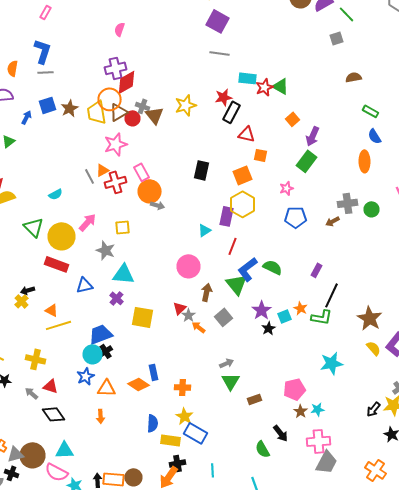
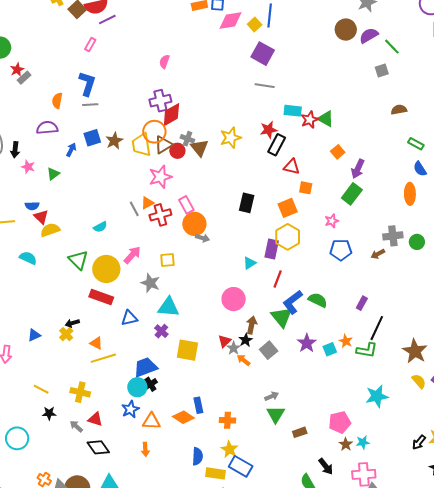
black star: (268, 328) -> (246, 340), moved

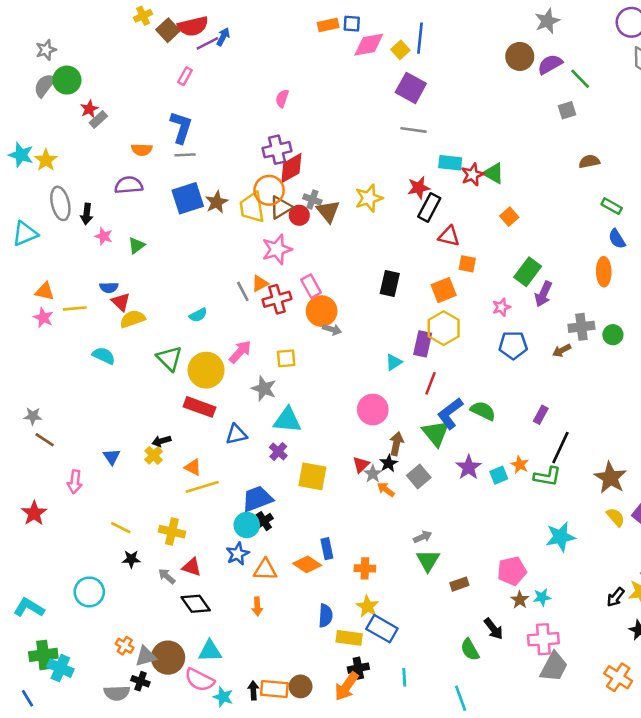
orange semicircle: (57, 101) -> (142, 150), turned -98
blue square: (92, 138) -> (188, 198), size x1.4
blue arrow: (71, 150) -> (223, 37), moved
purple arrow: (358, 169) -> (543, 294), moved
blue triangle: (34, 335) -> (112, 457), turned -40

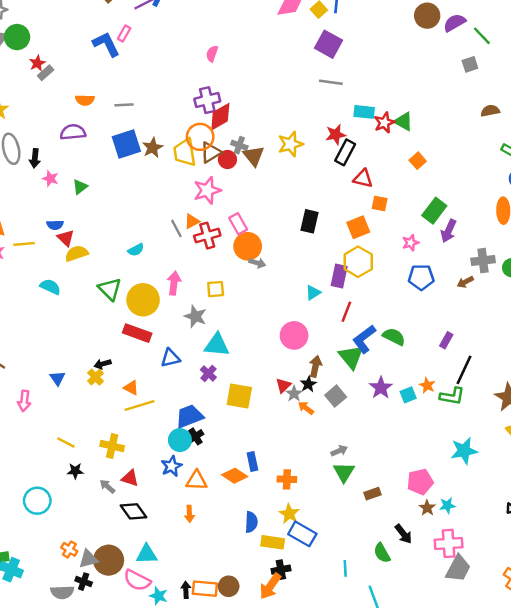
blue L-shape: (181, 127) -> (106, 44), moved, turned -44
pink arrow: (240, 352) -> (174, 283), turned -35
cyan line: (404, 677) -> (345, 568), moved

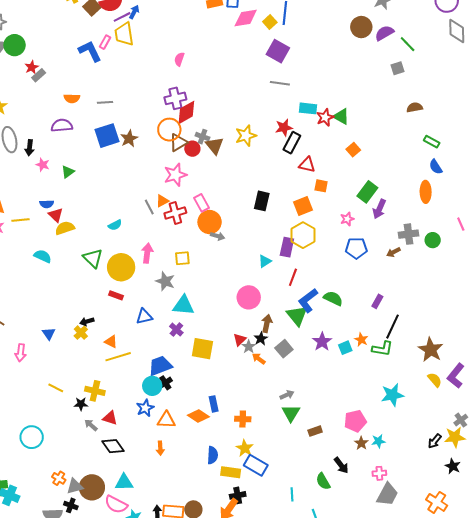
yellow trapezoid: (185, 152) -> (124, 34), moved
red rectangle: (137, 333) -> (116, 295), size x0.6
black star: (75, 471) -> (81, 404), moved
pink cross: (449, 543) -> (379, 473), size x0.6

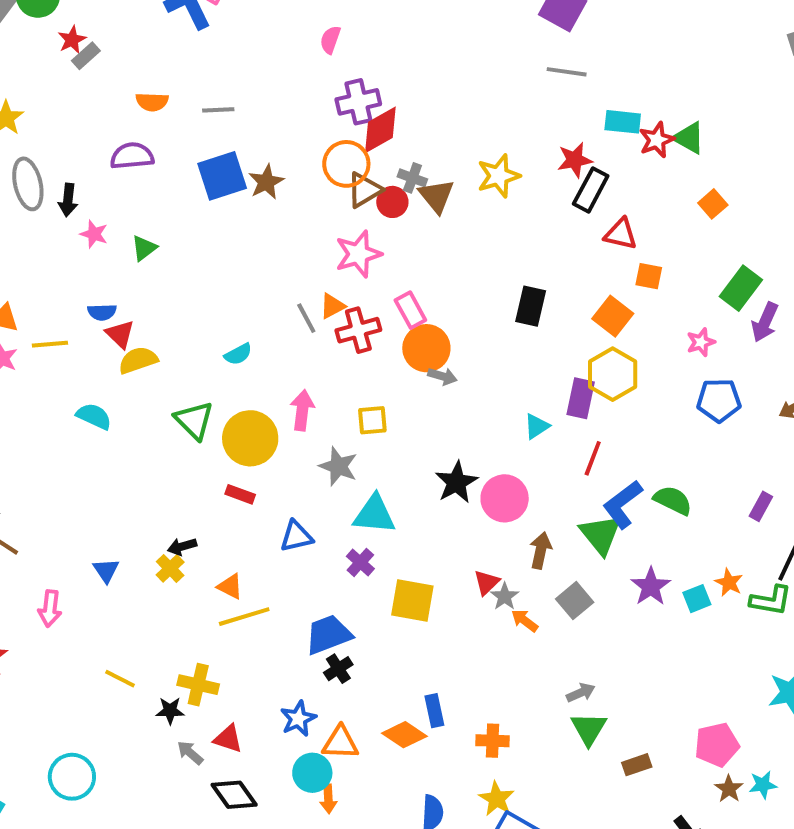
pink semicircle: (179, 59) -> (330, 40), moved
orange square: (303, 206) -> (613, 316), turned -30
black star: (261, 339) -> (456, 482), moved, size x1.5
cyan circle: (152, 386) -> (312, 773), moved

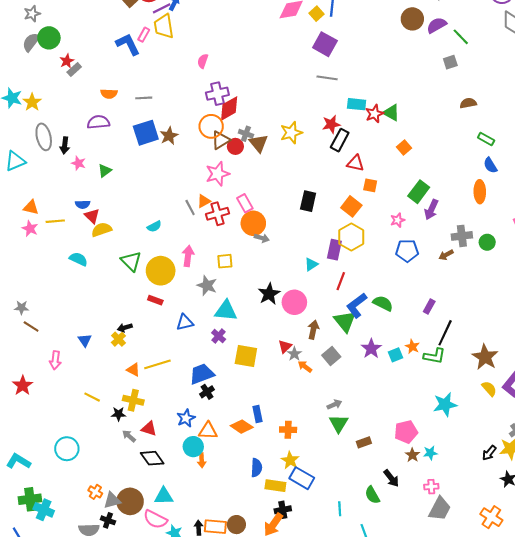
orange triangle: (230, 586) -> (133, 370), moved

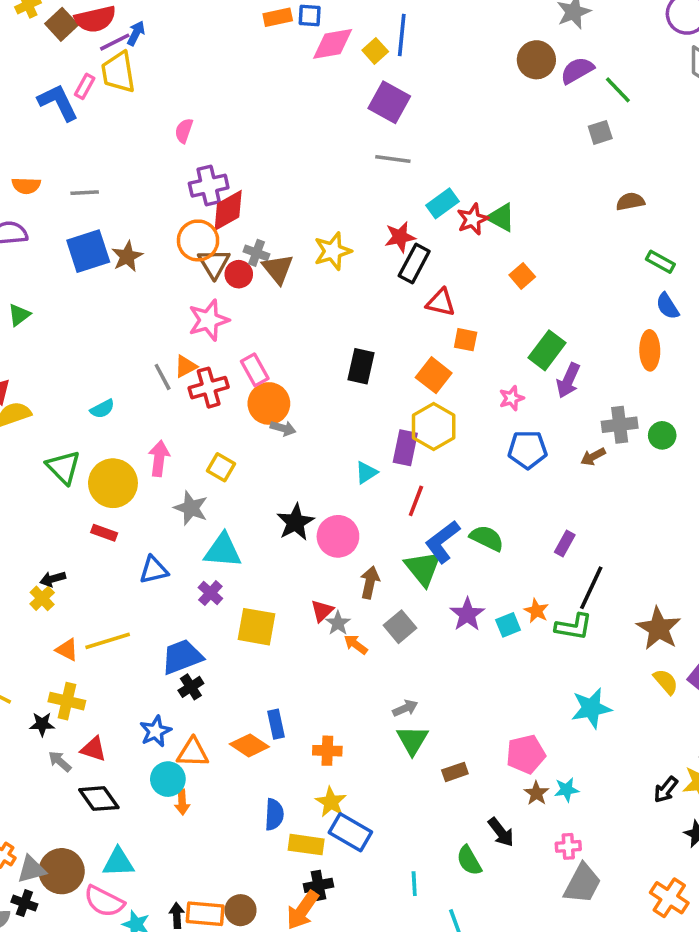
cyan rectangle: (357, 104) -> (442, 203), turned -42
brown triangle: (221, 140) -> (214, 264), turned -30
yellow square: (225, 261) -> (221, 467), turned 35

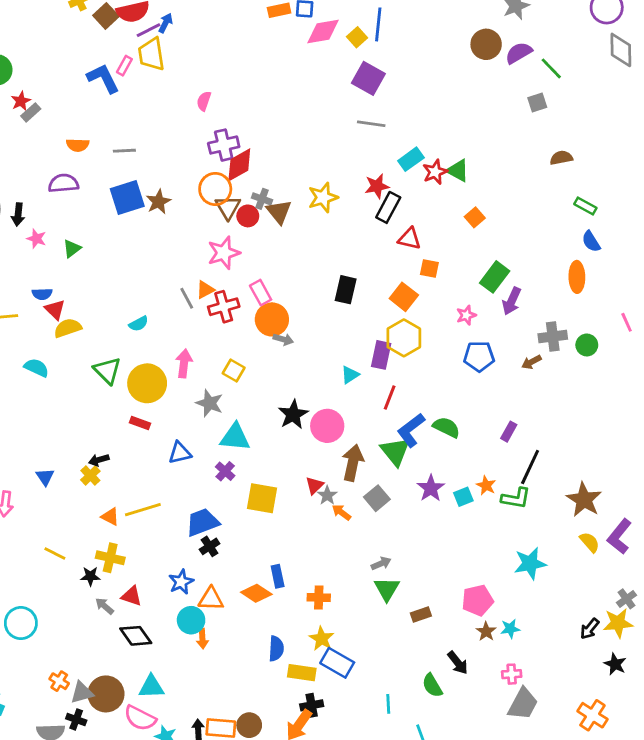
brown arrow: (370, 582) -> (353, 463), size x1.4

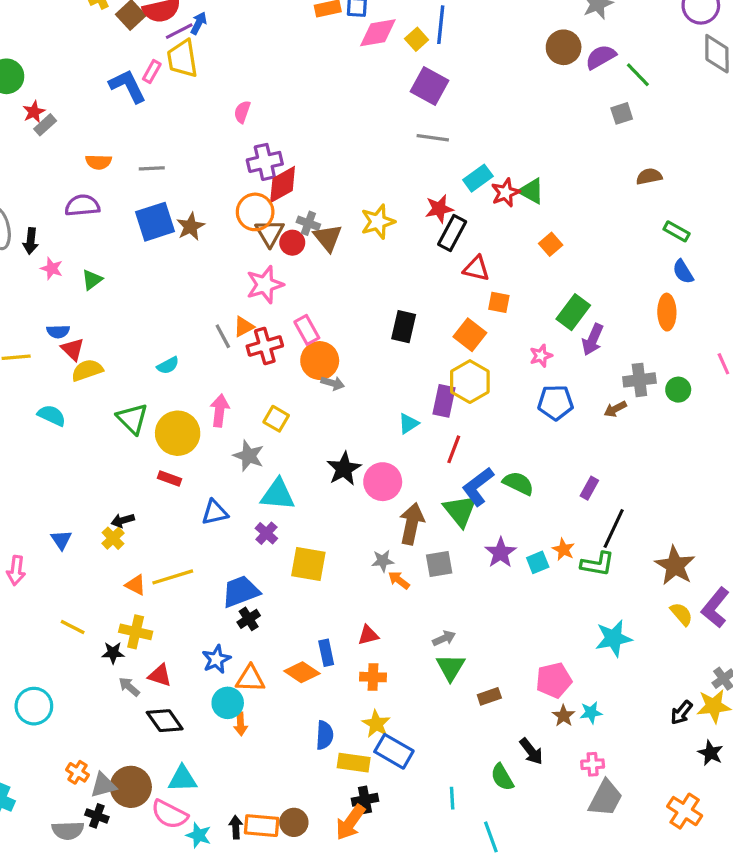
red triangle: (314, 485) -> (368, 635), moved, turned 30
gray star: (327, 495) -> (383, 561), turned 30
gray square: (377, 498) -> (439, 564), turned 30

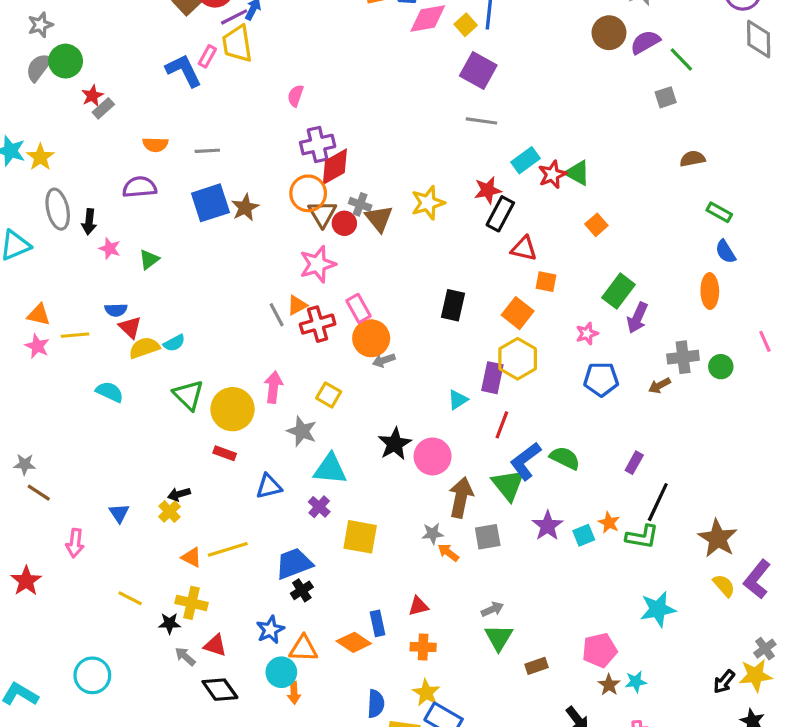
cyan semicircle: (168, 365) -> (174, 343), moved
gray arrow: (333, 383) -> (384, 360), turned 145

